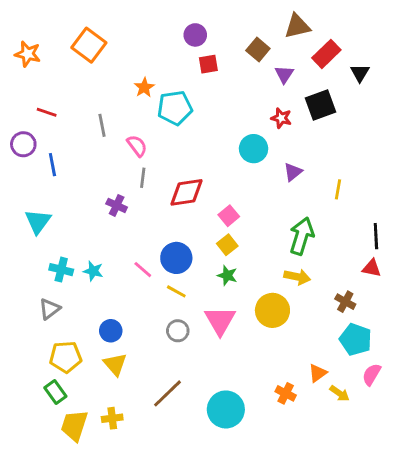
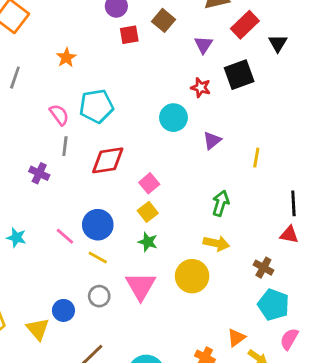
brown square: (258, 50) -> (163, 20), moved
cyan pentagon: (175, 108) -> (96, 106), moved
gray line: (102, 125) -> (15, 78), moved, turned 30
green arrow: (302, 236) -> (221, 203), size x0.7
blue circle: (111, 331) -> (63, 310), moved

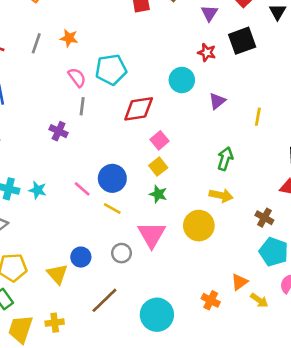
orange star: (66, 58) -> (69, 38), moved, turned -30
red diamond: (108, 160) -> (139, 109), moved
gray circle: (99, 296) -> (122, 253), moved

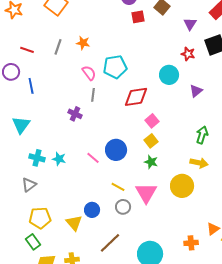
yellow line: (112, 209) -> (118, 187), moved
orange cross: (211, 300) -> (191, 243), turned -32

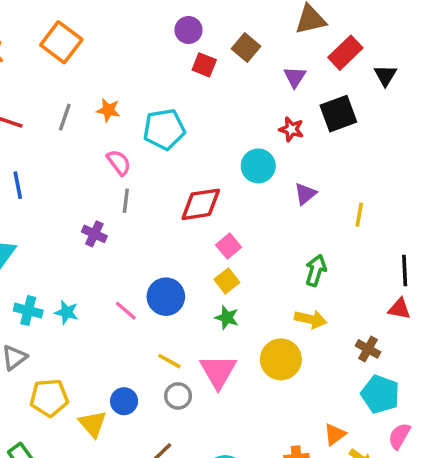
red square: (138, 17) -> (204, 65), turned 32
cyan pentagon: (115, 67) -> (164, 129), moved
yellow pentagon: (40, 218) -> (49, 398), moved

